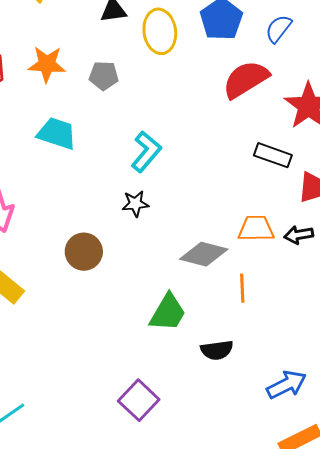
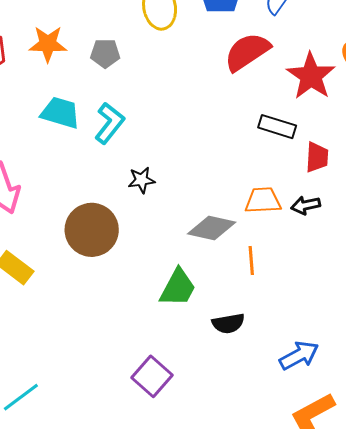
cyan L-shape: (146, 152) -> (109, 123), moved
brown circle: (84, 252) -> (92, 230), size x1.4

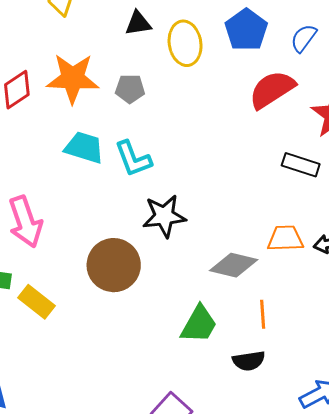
orange star: (48, 44) -> (73, 78), size x1.4
cyan L-shape: (109, 123) -> (133, 159), turned 120
black star: (141, 180) -> (164, 216), size x1.6
orange line: (251, 261) -> (263, 314), moved

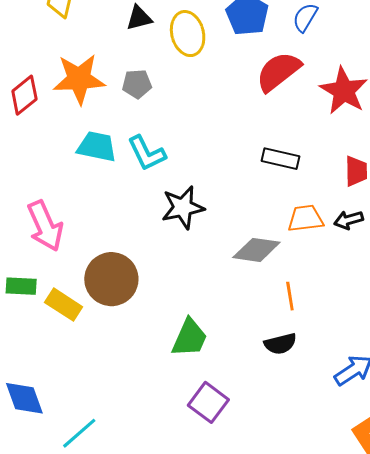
black rectangle: (301, 165) -> (280, 159), moved
brown circle: (114, 265) -> (111, 279), moved
green trapezoid: (199, 324) -> (190, 338), moved

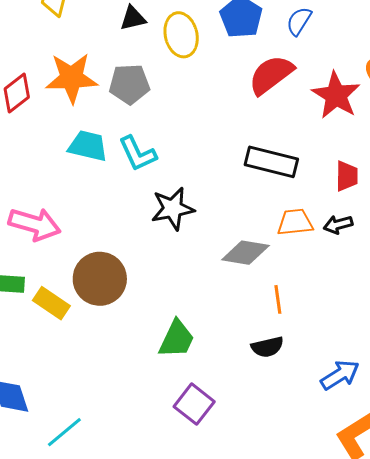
gray pentagon: (137, 84) -> (129, 84), size x1.4
black rectangle: (280, 159) -> (271, 162), size x1.4
pink arrow: (45, 226) -> (35, 224), turned -51

